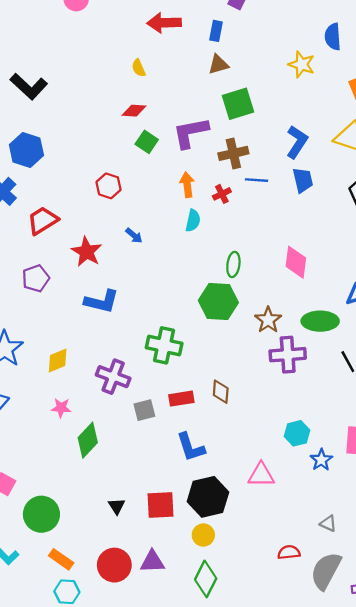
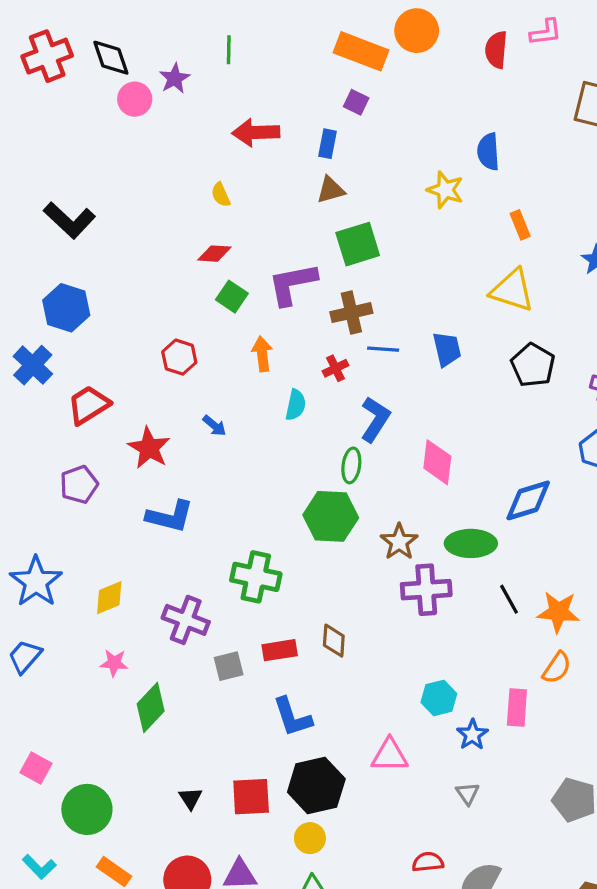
blue L-shape: (297, 142) -> (375, 419), moved
orange arrow: (187, 185) -> (262, 354), moved
gray triangle: (328, 523) -> (468, 794), moved, turned 30

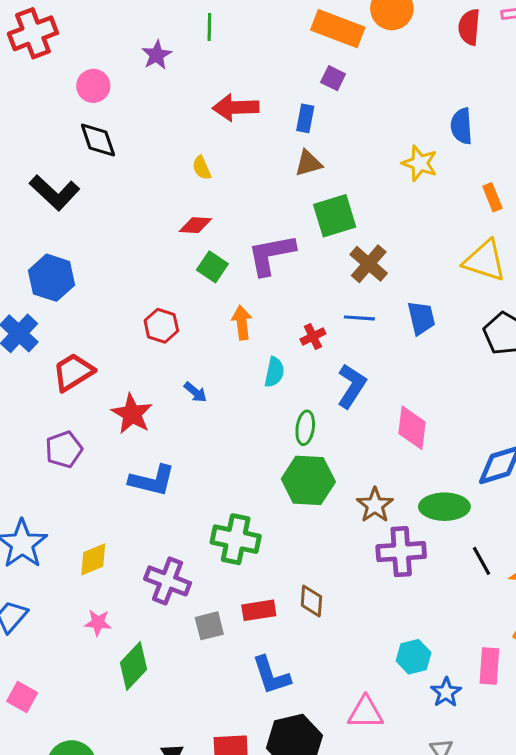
black diamond: (111, 58) -> (98, 140), moved
pink circle: (135, 99) -> (93, 86), moved
brown cross: (351, 313) -> (369, 264), moved, turned -36
green ellipse: (351, 465) -> (305, 428), moved
pink square: (36, 768) -> (22, 697), moved

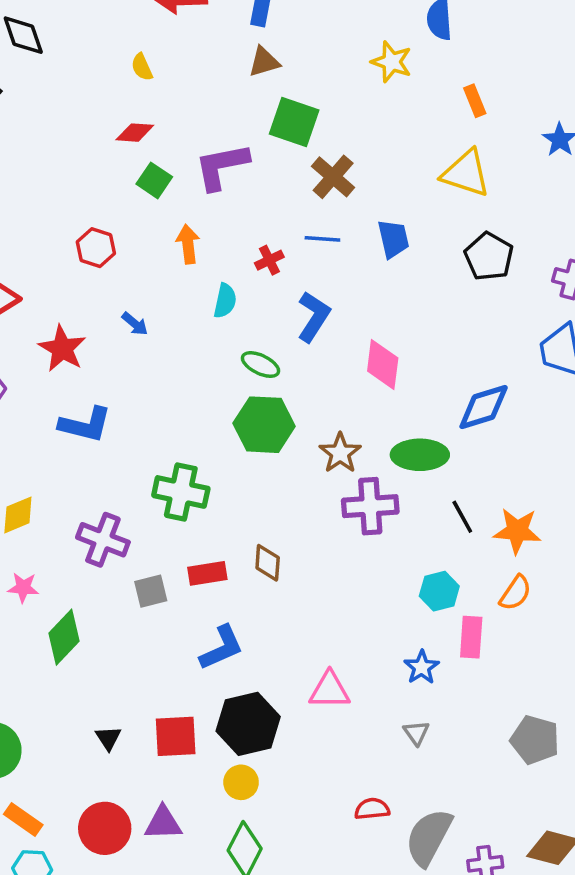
green square: (335, 216) -> (294, 122), turned 36
green ellipse: (305, 428) -> (261, 365), turned -72
cyan hexagon: (414, 657) -> (439, 591), moved
blue L-shape: (271, 675) -> (222, 648), turned -96

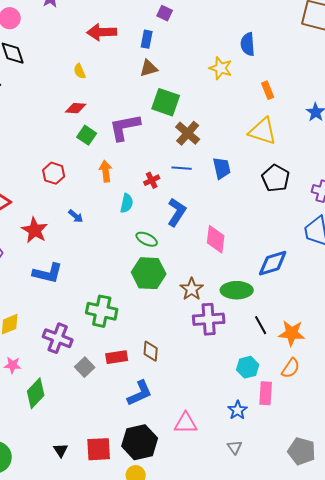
gray square: (151, 591) -> (85, 367), turned -30
blue L-shape: (222, 648) -> (140, 393), moved

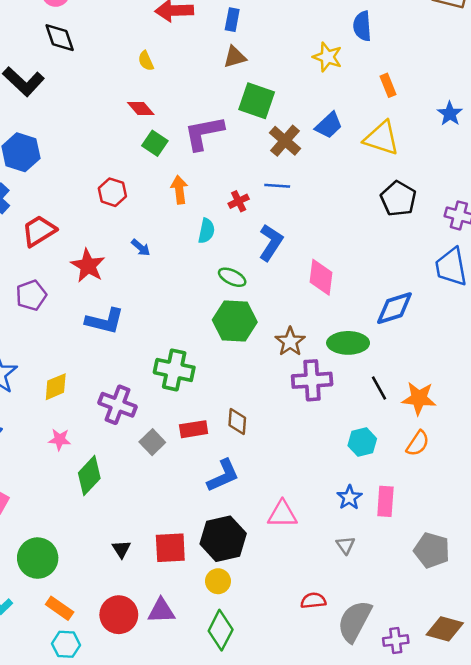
red diamond: (76, 108) -> (141, 108), turned 45
blue trapezoid: (222, 168) -> (329, 125), moved, turned 60
pink rectangle: (266, 393) -> (385, 501), moved

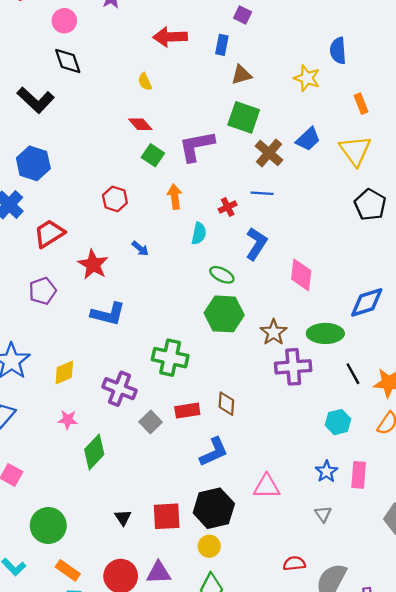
brown triangle: (235, 57) -> (241, 75), moved
yellow triangle: (382, 138) -> (355, 151), turned 36

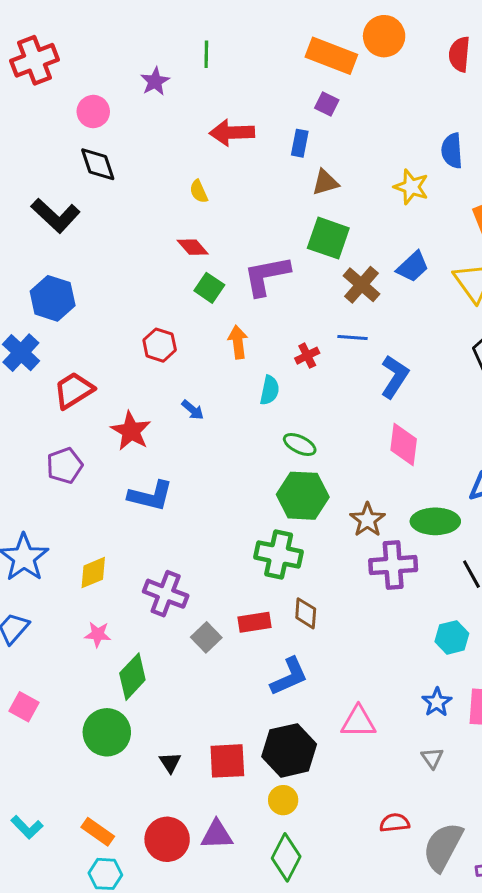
blue L-shape: (256, 244) -> (395, 377), moved
green cross: (170, 358) -> (279, 555), moved
green circle: (48, 526) -> (107, 732), moved

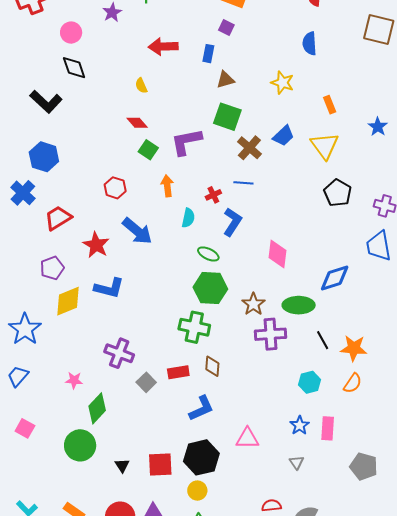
blue semicircle: (452, 151) -> (310, 44), moved
blue L-shape: (395, 377) -> (232, 222), moved
blue arrow: (193, 410) -> (137, 231), size x2.0
yellow diamond: (93, 573) -> (68, 301), moved, size x1.4

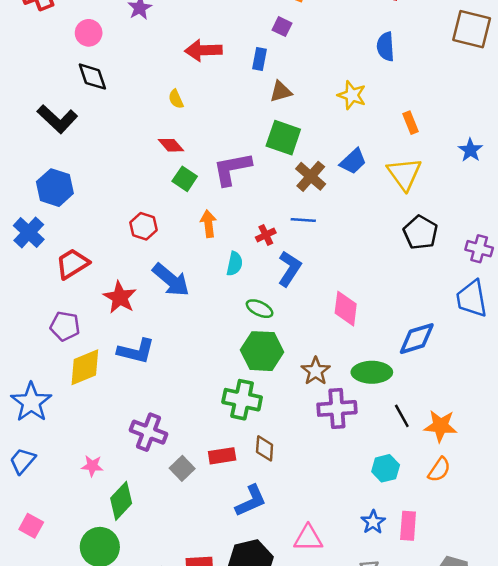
purple pentagon: (52, 268) -> (65, 326), turned 30

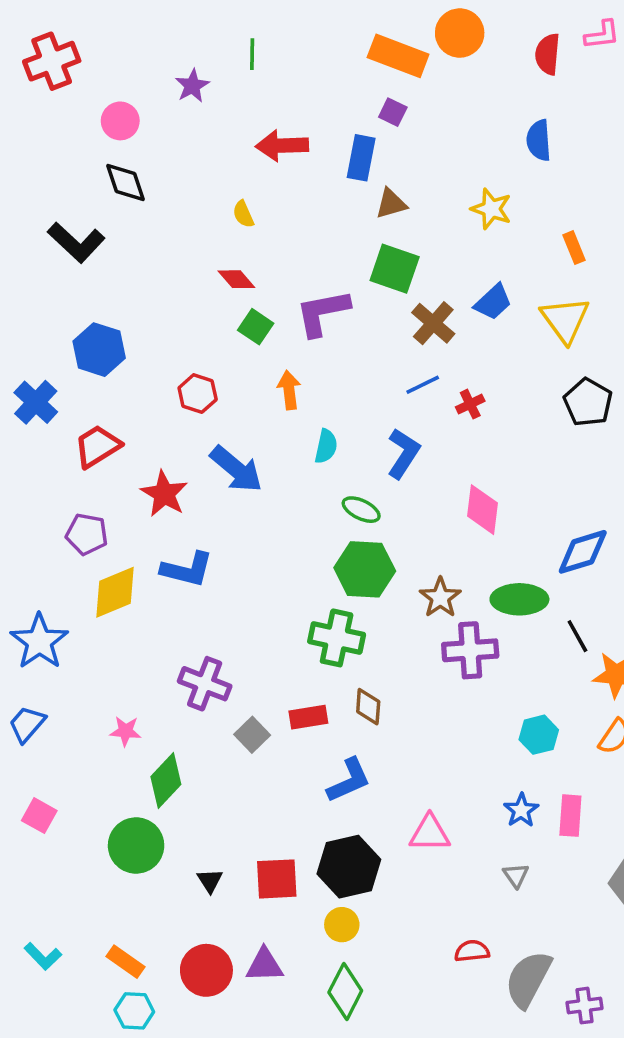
blue rectangle: (260, 59) -> (361, 158), size x1.4
blue hexagon: (55, 188) -> (99, 350), moved
blue line: (303, 220) -> (423, 385), turned -30
red cross: (266, 235) -> (470, 404), moved
black line: (402, 416) -> (577, 636), moved

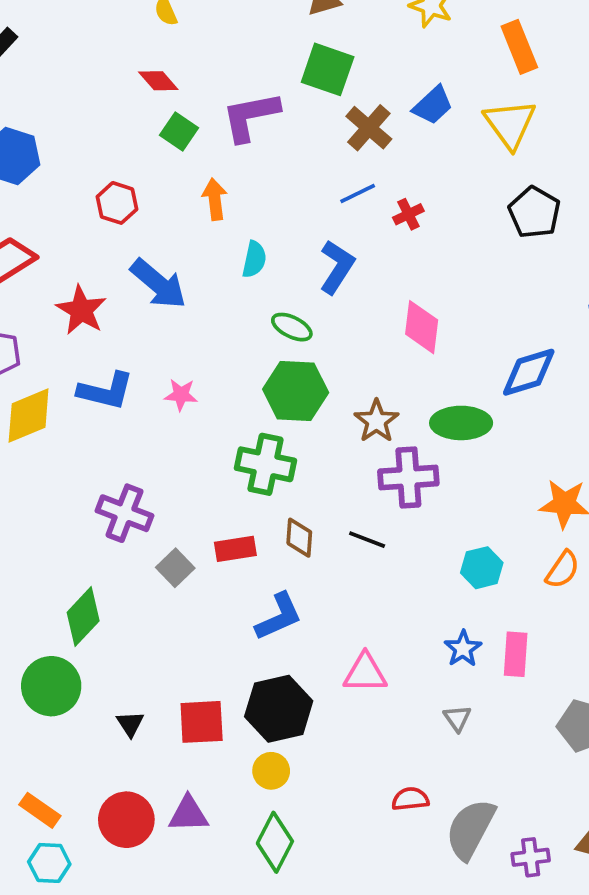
orange rectangle: (574, 248) -> (519, 47), size x1.5
black line: (577, 636) -> (367, 540), moved, turned -40
pink star: (126, 731) -> (181, 395), moved

